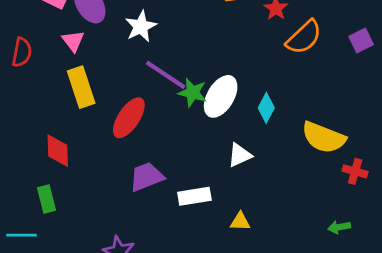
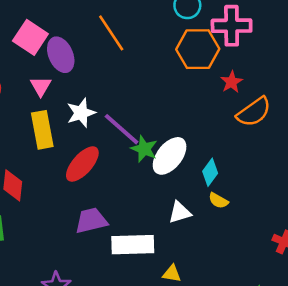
white star: (141, 26) -> (81, 113), moved
yellow semicircle: (324, 137) -> (218, 201), moved, size x0.5
white rectangle: (194, 196) -> (133, 245), size x1.4

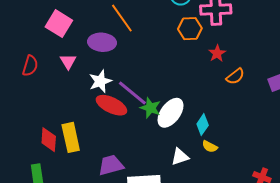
orange hexagon: (198, 49) -> (190, 29), size x0.7
purple ellipse: (61, 55) -> (102, 42), moved, turned -60
orange semicircle: (254, 112) -> (235, 76), size x0.7
yellow rectangle: (42, 130) -> (71, 137), moved
red ellipse: (82, 164) -> (111, 105), moved, turned 76

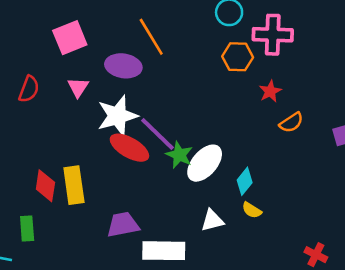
pink square: (59, 24) -> (70, 38), turned 32
white star: (100, 81) -> (117, 116), size x1.4

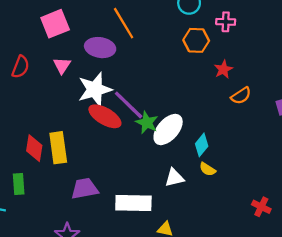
pink cross: (273, 35) -> (226, 22), size x0.6
purple trapezoid: (123, 225) -> (85, 189), moved

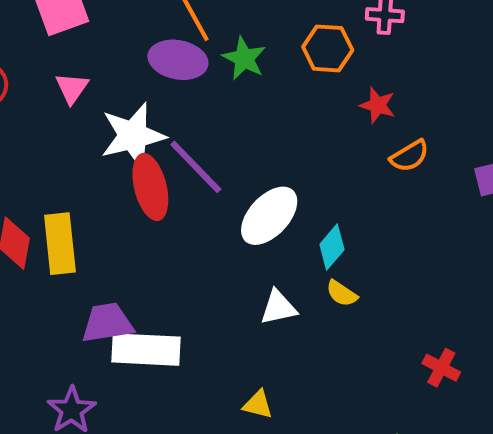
purple ellipse: (100, 48) -> (178, 60), moved
red star: (223, 69) -> (378, 105), turned -30
red ellipse: (105, 116) -> (150, 187), turned 44
green star: (147, 123) -> (244, 58), moved
white rectangle: (133, 203) -> (146, 350), moved

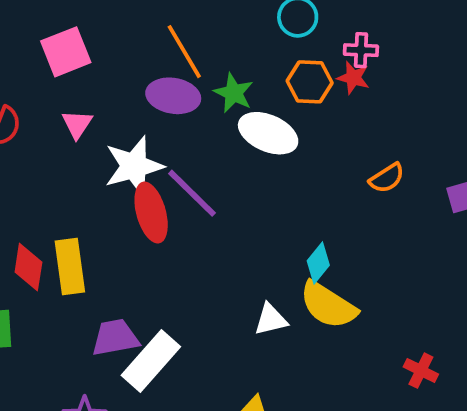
red star: (378, 105) -> (353, 78), moved
white ellipse: (269, 216) -> (268, 133), moved, turned 72
yellow semicircle: (342, 293) -> (328, 305), size x2.0
white rectangle: (146, 350) -> (151, 361), turned -50

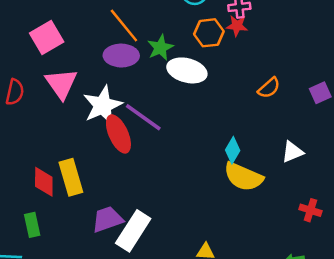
green star: (234, 93) -> (160, 48), turned 30
pink triangle: (77, 124) -> (61, 84), size x1.6
white triangle: (271, 319) -> (292, 152), moved

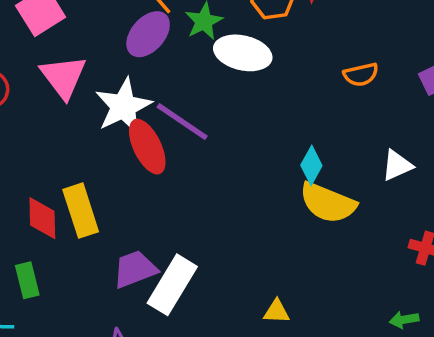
purple ellipse: (121, 56) -> (148, 34), turned -48
orange semicircle: (269, 88) -> (361, 75), turned 30

